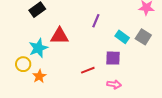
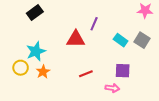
red triangle: (60, 36) -> (76, 39), moved
purple square: (113, 58) -> (123, 71), moved
orange star: (39, 76) -> (43, 72), moved

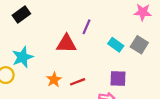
orange star: (43, 72) -> (54, 80), moved

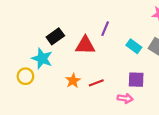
black rectangle: (21, 14) -> (55, 36), moved
cyan star: (23, 57) -> (42, 59), turned -30

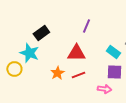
red triangle: (85, 45) -> (76, 53), moved
cyan rectangle: (134, 46) -> (113, 52), moved

